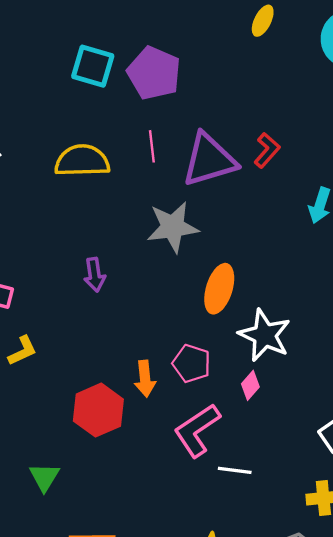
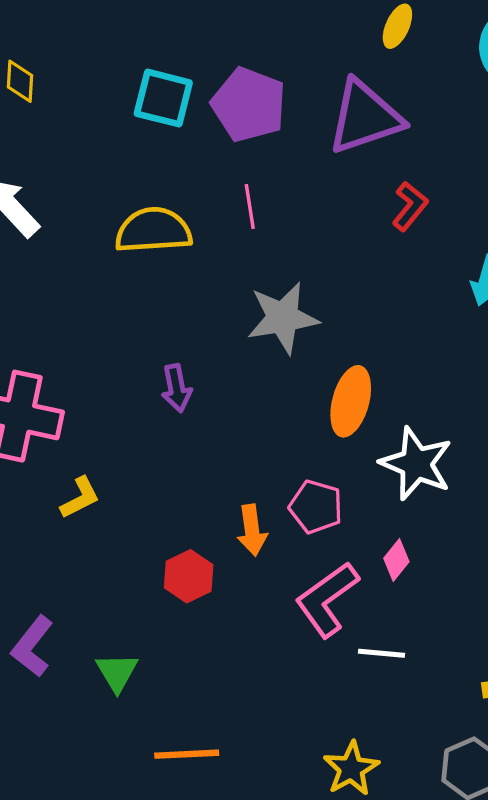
purple triangle: (209, 160) -> (365, 117), moved
pink diamond: (250, 385) -> (396, 560), moved
red hexagon: (98, 410) -> (189, 576), size x0.7

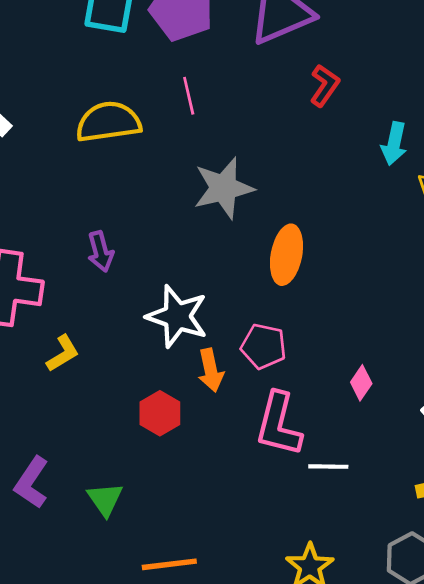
purple arrow: (176, 388) -> (101, 252), moved
white star: (416, 464) -> (177, 316), moved
pink diamond: (396, 560) -> (361, 383), moved
pink L-shape: (327, 599) -> (279, 424), turned -36

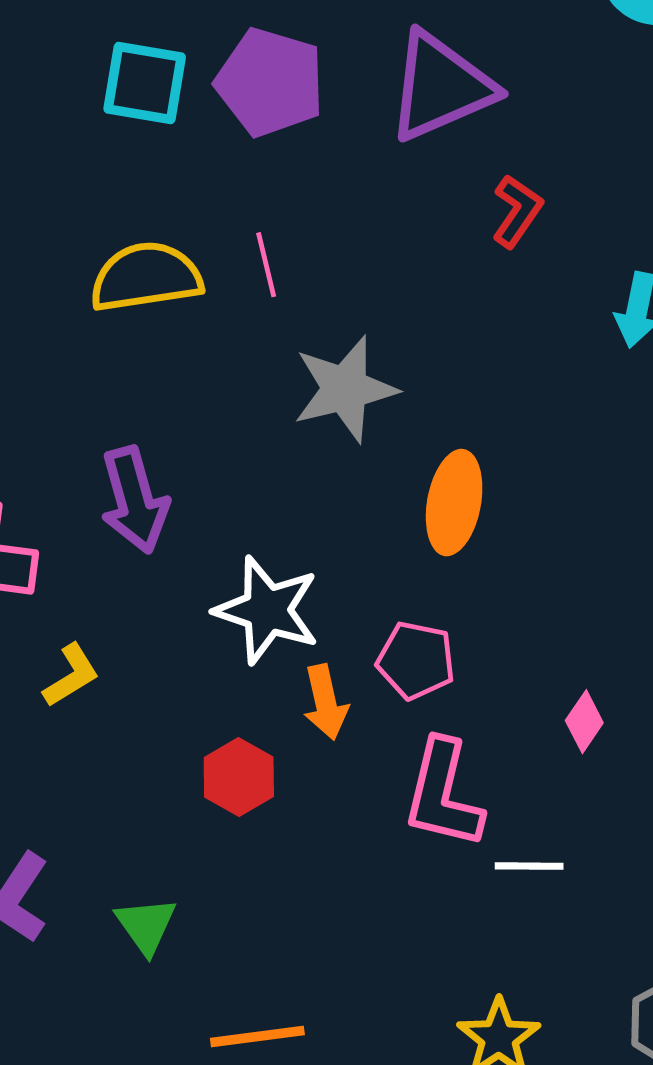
pink line: (189, 96) -> (266, 265), moved
purple arrow: (101, 252) -> (134, 500), size x1.5

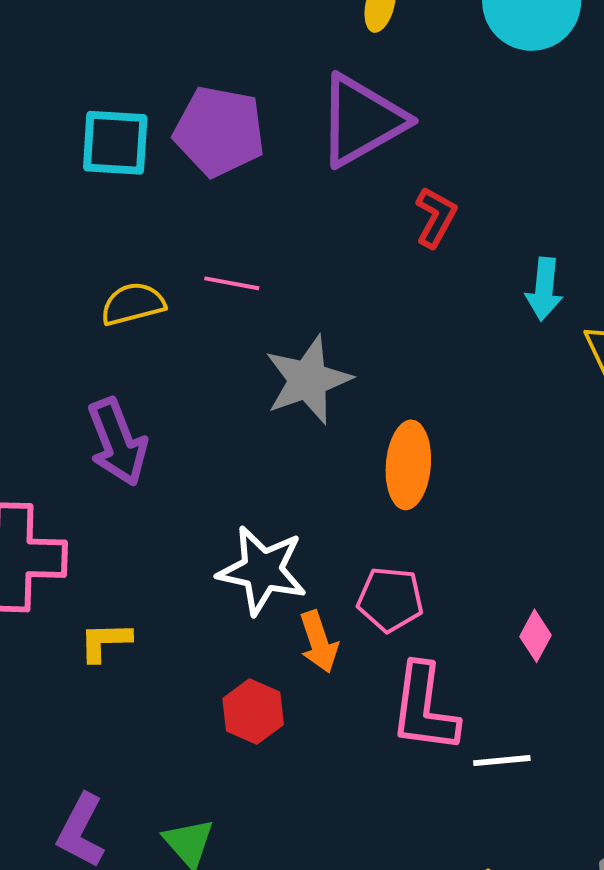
pink line: (266, 265) -> (232, 283), turned -60
yellow semicircle: (146, 277) -> (133, 304), size x0.7
purple arrow: (134, 500) -> (117, 442), moved
yellow L-shape: (71, 675) -> (105, 641), turned -144

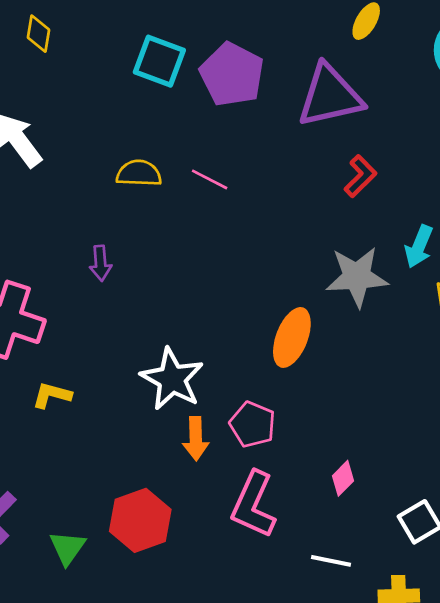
gray star: (308, 380) -> (357, 277), moved
purple arrow: (117, 442) -> (100, 263), size x0.6
red hexagon: (253, 711) -> (140, 520), moved, size x1.4
white line: (502, 761) -> (331, 561), moved

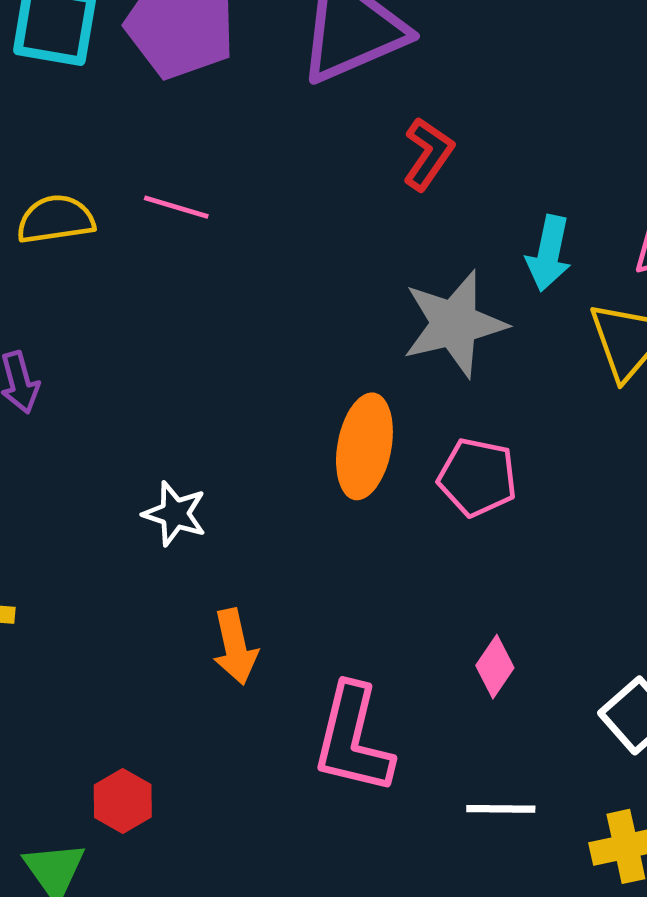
white star: (172, 379) -> (175, 514), moved, size x0.6
pink pentagon: (253, 424) -> (477, 477), moved
red hexagon: (140, 520) -> (123, 801), moved, size x0.6

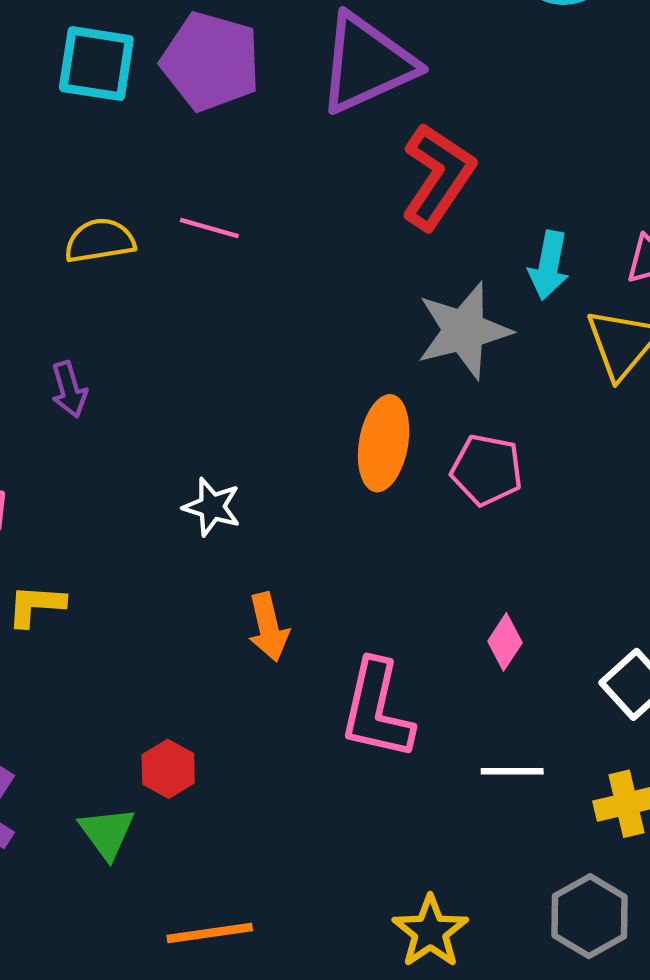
red L-shape: (428, 154) -> (438, 176), size x1.6

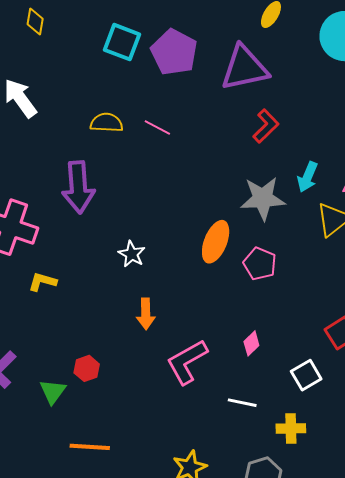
red L-shape: (438, 176) -> (266, 126), size x0.7
purple arrow: (69, 389) -> (78, 187), size x2.0
pink L-shape: (377, 710) -> (187, 362), turned 36

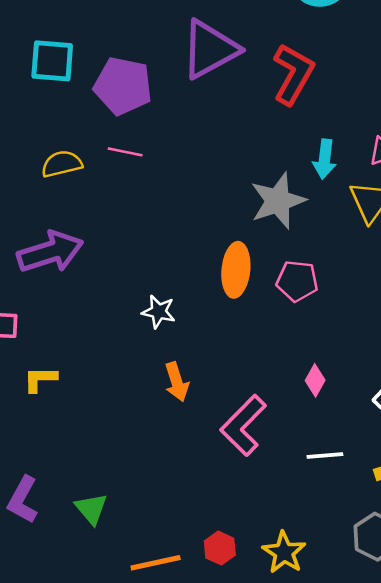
purple pentagon: (174, 52) -> (123, 86), moved
red L-shape: (266, 126) -> (293, 74), moved, size x1.4
purple arrow: (78, 187) -> (50, 252), turned -87
white star: (132, 254) -> (159, 312), moved
red hexagon: (87, 368) -> (220, 548), moved

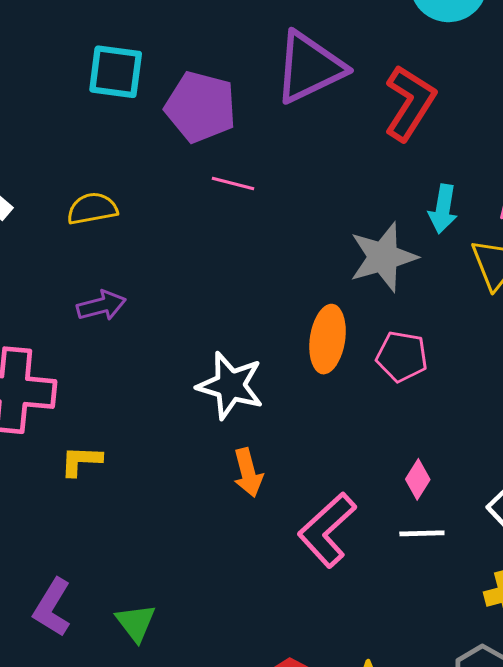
pink line: (125, 152) -> (233, 184), moved
yellow semicircle: (62, 164) -> (92, 209), moved
purple arrow: (50, 252) -> (101, 306), size x0.6
white star: (159, 312) -> (230, 385), size x1.6
white line: (325, 455) -> (422, 533), moved

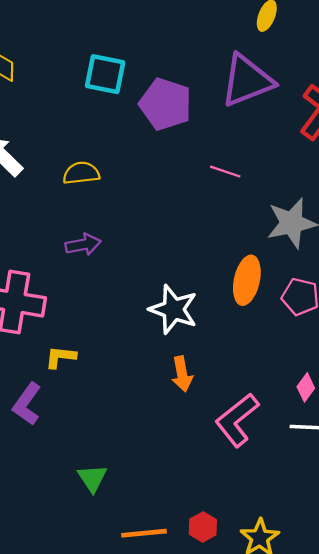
pink line: (233, 184) -> (225, 172), moved
purple L-shape: (52, 607) -> (27, 404), moved

